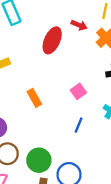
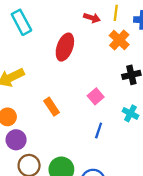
red arrow: (79, 25) -> (92, 18), moved

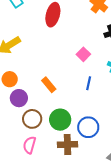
orange rectangle: (52, 107) -> (49, 85), moved

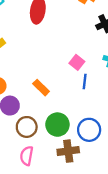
pink square: (83, 54) -> (77, 62), moved

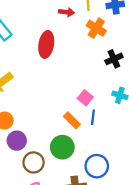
orange rectangle: (41, 88) -> (72, 120), moved
green circle: (57, 125) -> (62, 147), moved

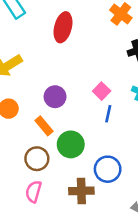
orange rectangle: (72, 120) -> (44, 126), moved
purple circle: (17, 141) -> (55, 97), moved

